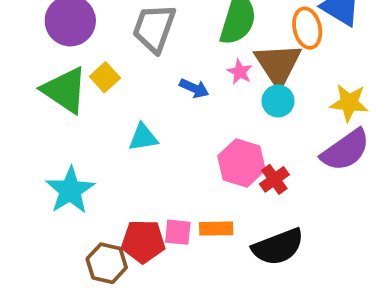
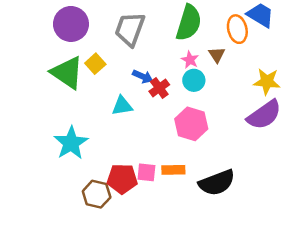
brown triangle: (278, 65) -> (217, 55), size x0.5
blue arrow: (194, 88) -> (143, 76), moved
cyan circle: (278, 101) -> (194, 80), moved
red cross: (274, 179) -> (159, 88), moved

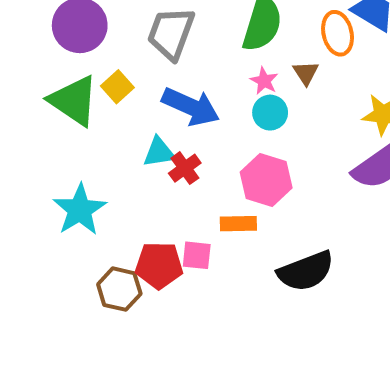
blue arrow: (143, 76) -> (191, 107), size x1.8
red cross: (159, 88) -> (185, 168), moved
orange rectangle: (173, 170) -> (238, 224), moved

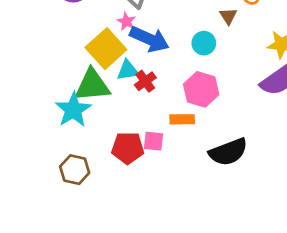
pink star: (264, 81) -> (126, 21), moved
yellow square: (117, 87) -> (106, 49), moved, size x1.8
green triangle: (74, 101) -> (92, 85), moved, turned -39
brown hexagon: (119, 289) -> (75, 170), moved

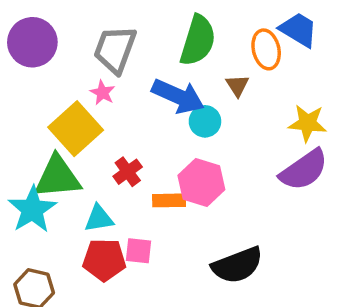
blue arrow: (149, 39) -> (178, 96), moved
cyan triangle: (128, 70) -> (99, 218), moved
orange rectangle: (182, 119) -> (169, 200), moved

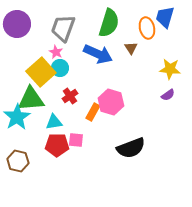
blue trapezoid: (298, 30) -> (165, 17), turned -105
cyan circle: (205, 121) -> (60, 68), moved
purple semicircle: (304, 170) -> (168, 95), size x0.5
orange rectangle: (169, 200) -> (93, 112), turned -60

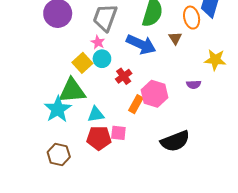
yellow square: (41, 72) -> (82, 63), size x0.7
purple semicircle: (168, 95) -> (194, 84), moved, turned 32
red cross: (70, 96) -> (124, 76), moved

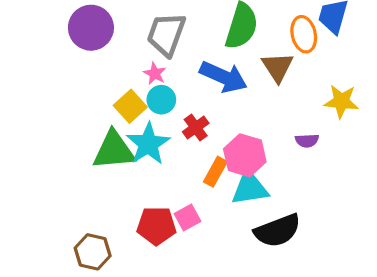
brown triangle: (175, 38) -> (278, 67), size x1.5
cyan star: (58, 109) -> (148, 144), moved
cyan triangle: (96, 114) -> (250, 188), moved, size x1.4
pink square: (118, 133) -> (188, 218), turned -35

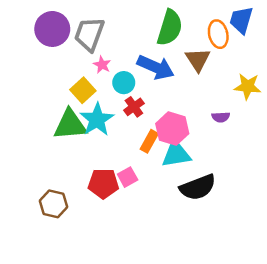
gray trapezoid: (166, 34) -> (89, 34), moved
cyan circle: (161, 100) -> (124, 83), moved

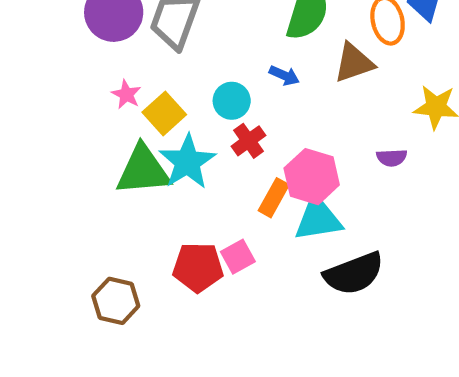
brown triangle: (198, 60) -> (354, 63), turned 44
pink star: (102, 65) -> (126, 94), moved
blue arrow: (156, 67) -> (284, 75), size x0.5

